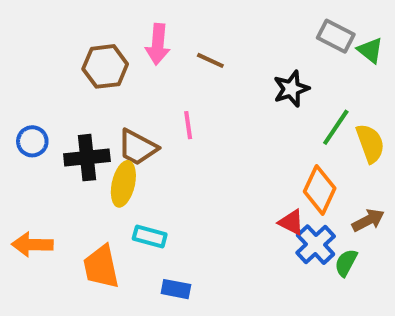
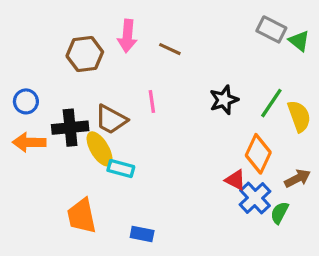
black star: (291, 89) -> (224, 100), moved
blue circle: (32, 141) -> (26, 101), moved
yellow ellipse: (123, 184) -> (100, 149), turned -44
cyan rectangle: (150, 236) -> (121, 169), moved
orange arrow: (32, 245) -> (29, 142), moved

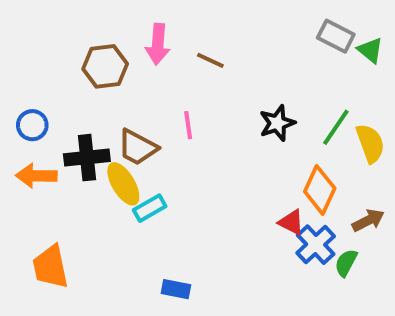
cyan rectangle: (121, 169) -> (150, 208), turned -45
orange trapezoid: (82, 216) -> (50, 267), moved

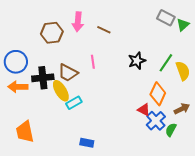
green triangle: (370, 50) -> (183, 25), turned 40
blue circle: (32, 125) -> (16, 62), size x1.5

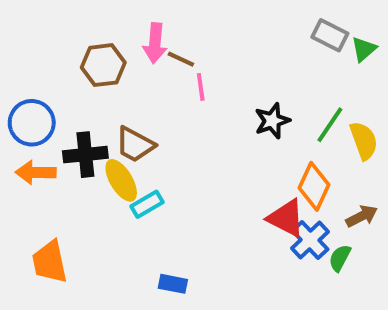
brown line: (104, 30) -> (181, 59), moved
pink line: (93, 62) -> (201, 87), moved
red triangle: (144, 110) -> (286, 218), size x1.5

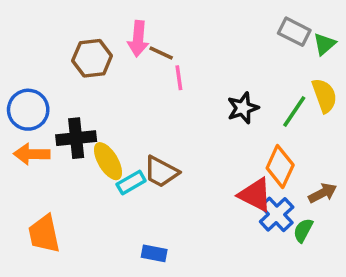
yellow semicircle: (364, 141) -> (324, 96), moved
brown trapezoid: (135, 145) -> (161, 172), moved

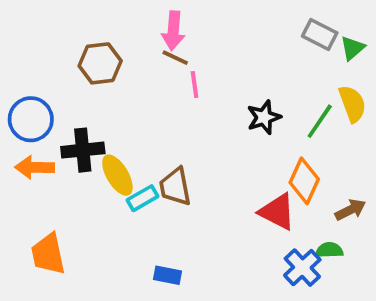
pink arrow: (138, 39) -> (173, 31), moved
brown trapezoid: (161, 172) -> (175, 187), turned 51
blue cross: (277, 214) -> (302, 268), moved
green semicircle: (303, 230) -> (329, 250), turned 60

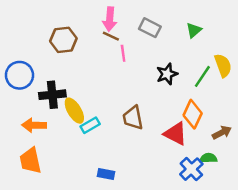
gray rectangle: (320, 34) -> (150, 28), moved
green triangle: (352, 48) -> (194, 30), moved
orange arrow: (35, 167) -> (34, 125), moved
brown trapezoid: (175, 187) -> (133, 118), moved

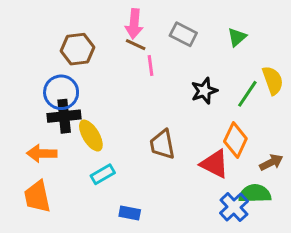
blue circle: (19, 75) -> (61, 92), moved
cyan rectangle: (90, 125) -> (103, 174), moved
green semicircle: (208, 158) -> (255, 194), size x1.5

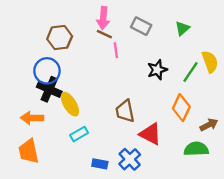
black cross: (64, 116) -> (49, 89), turned 30
red triangle: (215, 164) -> (150, 134), moved
blue cross: (234, 207) -> (130, 159), moved

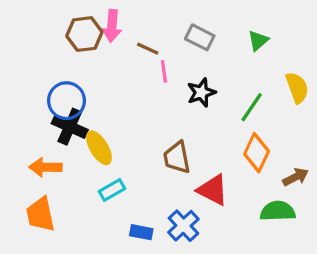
pink arrow: (103, 18) -> (112, 26), moved
brown hexagon: (60, 38) -> (84, 34), moved
black star: (157, 70) -> (201, 93), moved
green line: (191, 72) -> (252, 107), moved

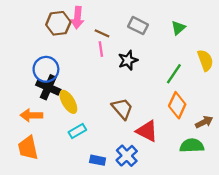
pink line: (164, 71) -> (101, 49), moved
black star: (201, 93) -> (128, 60), moved
brown trapezoid: (177, 157) -> (122, 109), turned 150

